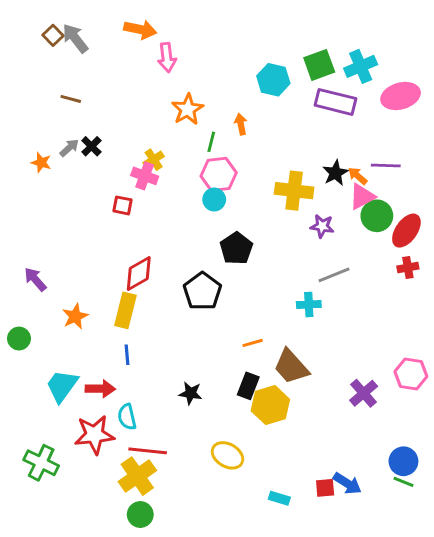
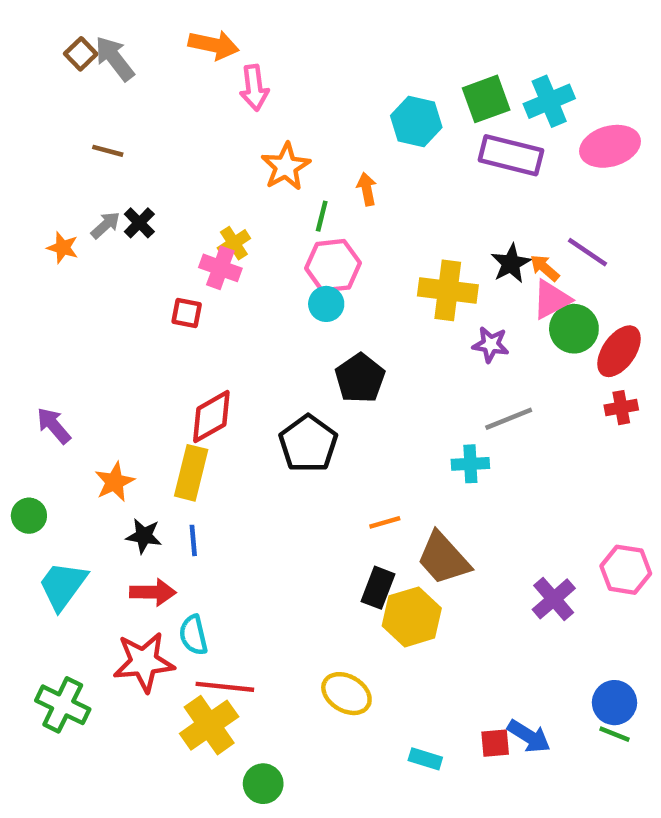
purple line: (386, 166) -> (587, 252), turned 32
cyan trapezoid: (62, 386) -> (63, 585), moved
black star: (191, 393) -> (144, 536), moved
green circle: (140, 514) -> (263, 784), moved

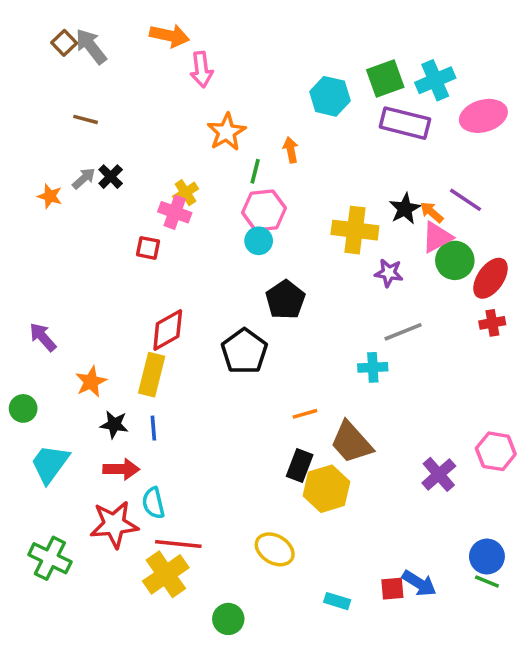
green circle: (263, 784) -> (228, 619), moved

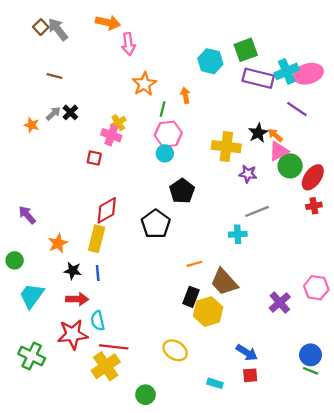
cyan cross: (435, 80) -> (287, 71), moved
purple line: (466, 200) -> (297, 109), moved
blue arrow: (419, 583) -> (247, 353), moved

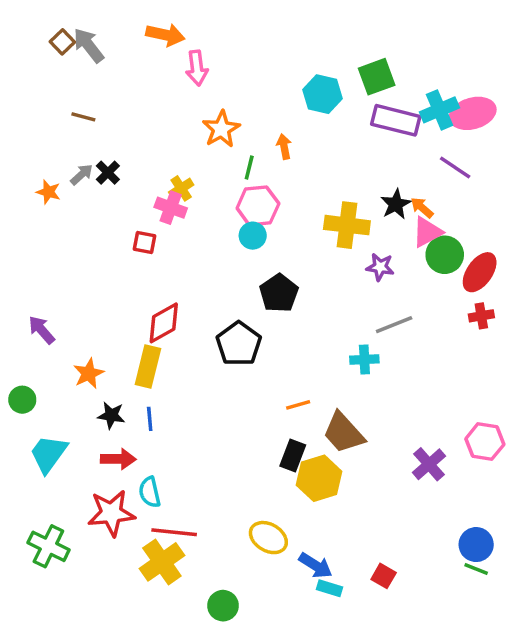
blue arrow: (247, 353) -> (316, 565), moved
red square: (250, 375) -> (384, 576), turned 35

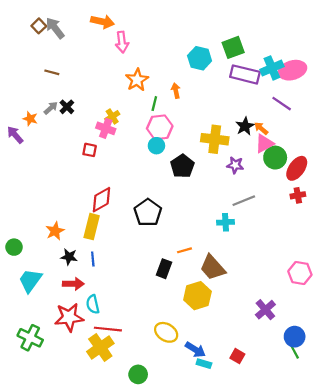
black pentagon: (279, 293) -> (182, 166), moved
purple arrow: (41, 330) -> (15, 135), moved
black rectangle: (293, 456) -> (164, 269), moved
purple cross: (429, 464) -> (265, 310), moved
green line: (476, 569) -> (295, 352), turned 40

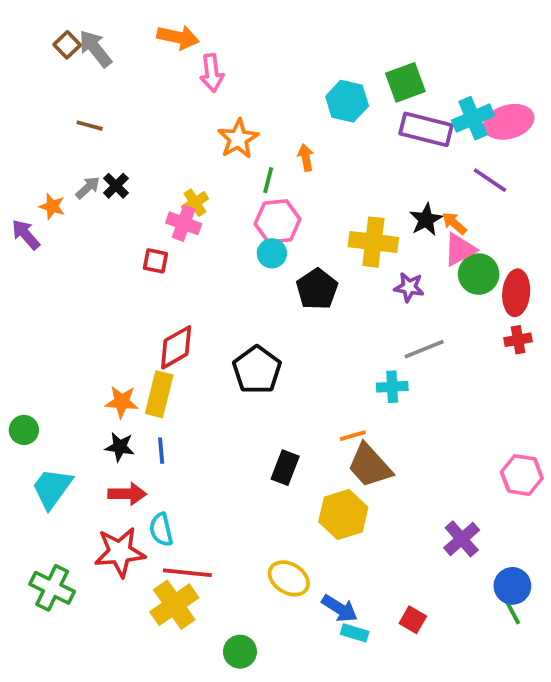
red ellipse: (297, 168) -> (516, 293), turned -30
orange star: (55, 231) -> (122, 402), moved, turned 30
orange line: (185, 250) -> (353, 436), moved

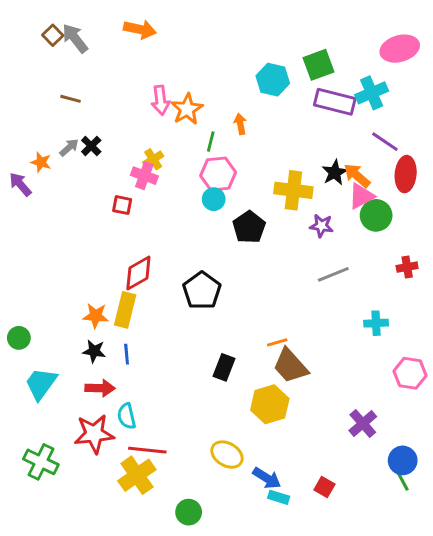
pink arrow: (212, 73) -> (161, 100), moved
pink ellipse: (509, 122) -> (400, 49), moved
orange arrow: (454, 223) -> (357, 176), size x1.4
red ellipse: (516, 293) -> (406, 174), moved
cyan cross: (392, 387) -> (376, 323), moved

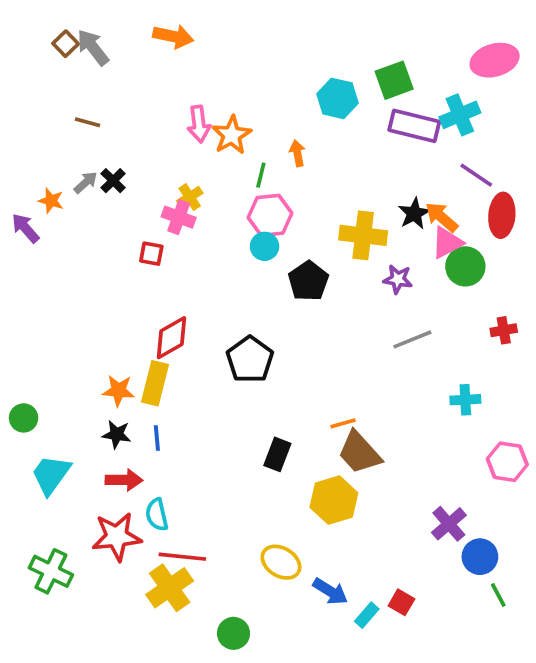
blue circle: (403, 460) -> (480, 557), moved
cyan rectangle: (279, 497) -> (367, 615), moved, turned -66

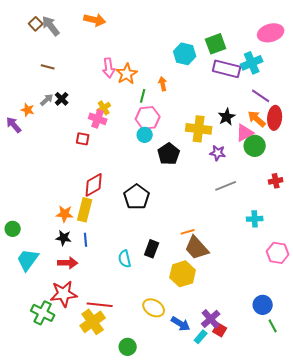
orange arrow: (442, 217) -> (257, 119), moved
cyan semicircle: (157, 515) -> (125, 259), moved
purple cross: (449, 524) -> (211, 319), moved
green cross: (51, 571) -> (43, 313), moved

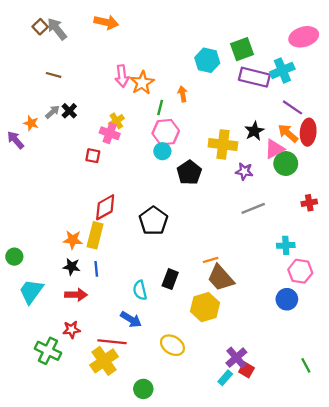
pink hexagon: (278, 253) -> (300, 271), moved
red star: (64, 294) -> (72, 330), size x0.6
blue circle: (263, 305) -> (287, 299), moved
blue arrow: (181, 324) -> (131, 319), moved

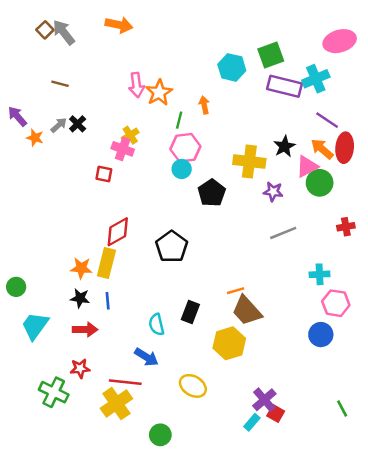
purple arrow: (15, 140) -> (17, 116), moved

